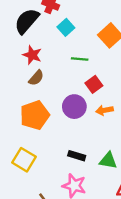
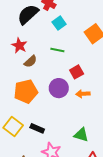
red star: (32, 55) -> (19, 45), moved
green line: (80, 59) -> (57, 50), moved
black rectangle: (77, 156) -> (37, 128), moved

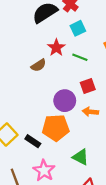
red star: (19, 45) -> (56, 48), moved
green line: (57, 50) -> (80, 57), moved
orange pentagon: (26, 91) -> (56, 128), moved

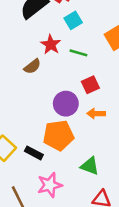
pink star: (44, 171) -> (50, 185), turned 30

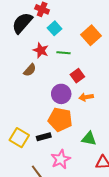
orange pentagon: (58, 135) -> (60, 120), turned 30
black rectangle: (34, 153) -> (44, 137), turned -32

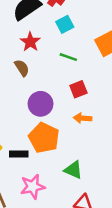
red star: (41, 50) -> (30, 42), moved
brown semicircle: (30, 70) -> (22, 68), turned -88
purple circle: (61, 94) -> (41, 104), moved

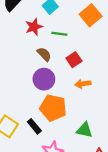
red star: (30, 42) -> (34, 27), moved, turned 30
brown semicircle: (22, 68) -> (44, 54), moved
black rectangle: (19, 154) -> (34, 126), turned 63

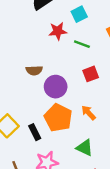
brown semicircle: (44, 54) -> (34, 70), moved, turned 119
orange arrow: (83, 84) -> (89, 113), moved, turned 42

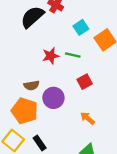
cyan square: (79, 14) -> (81, 27), moved
red star: (58, 31) -> (51, 56), moved
orange pentagon: (58, 118) -> (25, 111), moved

